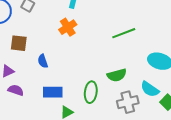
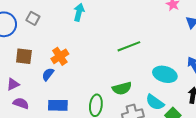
orange cross: (68, 27) -> (60, 56), moved
blue semicircle: (43, 61) -> (48, 74), turned 56

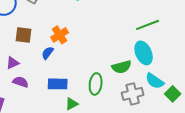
green line: (129, 46) -> (148, 25), moved
cyan ellipse: (165, 74) -> (144, 53), moved, turned 50

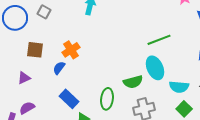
cyan semicircle: (155, 81) -> (179, 87), moved, turned -30
purple semicircle: (21, 82) -> (27, 108), moved, turned -49
blue rectangle: (58, 84) -> (69, 99), turned 42

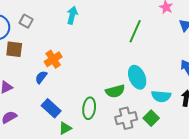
green line: (159, 40) -> (135, 31), moved, turned -45
brown square: (35, 50) -> (14, 49), moved
green square: (184, 109) -> (151, 118), moved

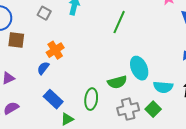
gray square: (26, 21) -> (44, 13), moved
green line: (135, 31) -> (119, 22), moved

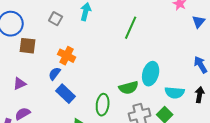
orange cross: (55, 50) -> (67, 56), turned -30
cyan ellipse: (139, 68) -> (151, 74), turned 40
blue rectangle: (53, 99) -> (66, 94), moved

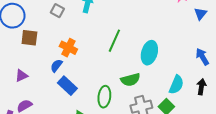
green line: (131, 28) -> (114, 41), moved
cyan ellipse: (151, 74) -> (149, 53), moved
cyan semicircle: (175, 93) -> (176, 85), turned -72

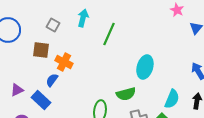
brown square: (29, 38) -> (41, 50), moved
green line: (114, 41) -> (109, 34), moved
blue rectangle: (67, 86) -> (41, 100), moved

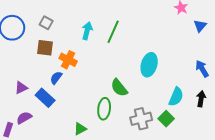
cyan arrow: (83, 18) -> (87, 31), moved
gray square: (53, 25) -> (46, 23), moved
green semicircle: (126, 94) -> (119, 88), moved, turned 66

